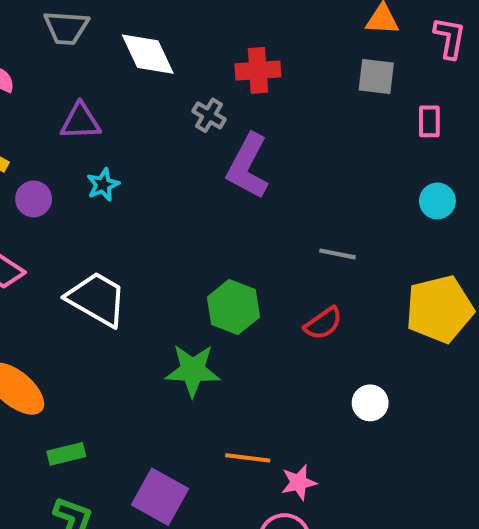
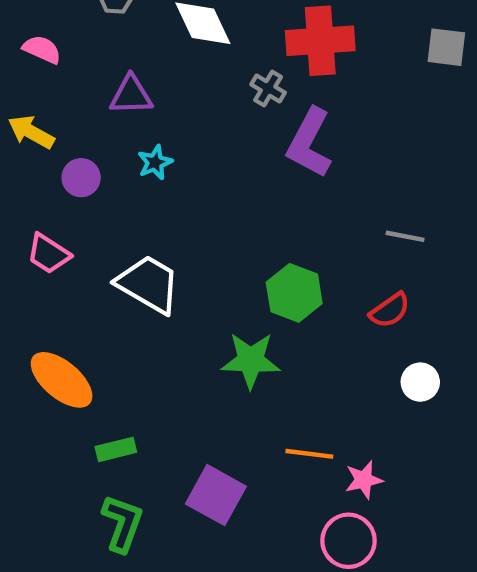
red cross: (258, 70) -> (320, 41), size x1.4
white circle: (370, 403) -> (420, 382), moved

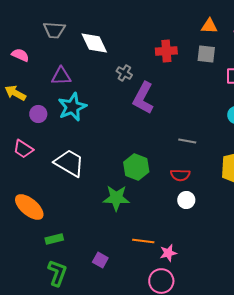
red cross: (320, 41) -> (166, 51), moved, size x0.7
cyan star: (155, 162) -> (72, 107), size x1.8
red semicircle: (390, 310) -> (180, 175), turned 36
white circle: (420, 382) -> (186, 200), moved
purple square: (216, 495) -> (100, 260), size x0.6

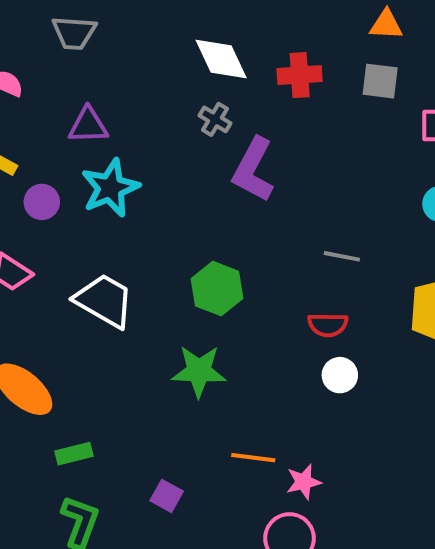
white diamond: (94, 43) -> (221, 59), moved
green hexagon: (136, 167) -> (217, 289), moved

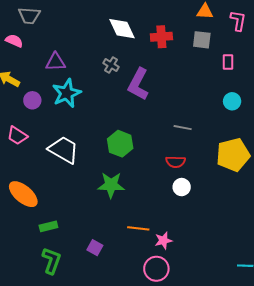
gray trapezoid: (74, 33) -> (29, 16), moved
gray cross: (215, 119) -> (111, 65), moved

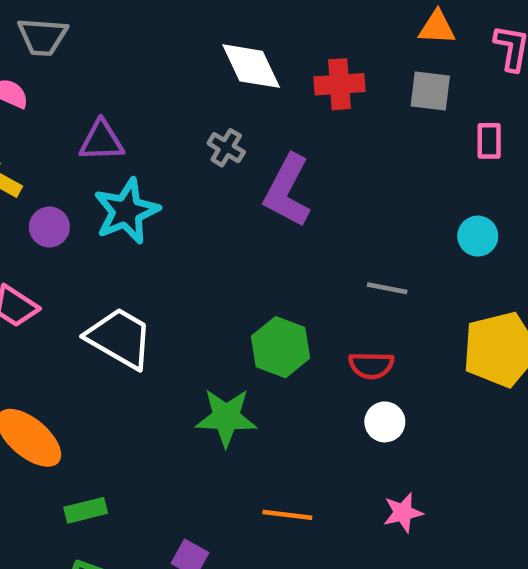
cyan circle: (232, 101) -> (478, 236), moved
green hexagon: (120, 144) -> (281, 347), moved
pink star: (163, 241) -> (403, 513), moved

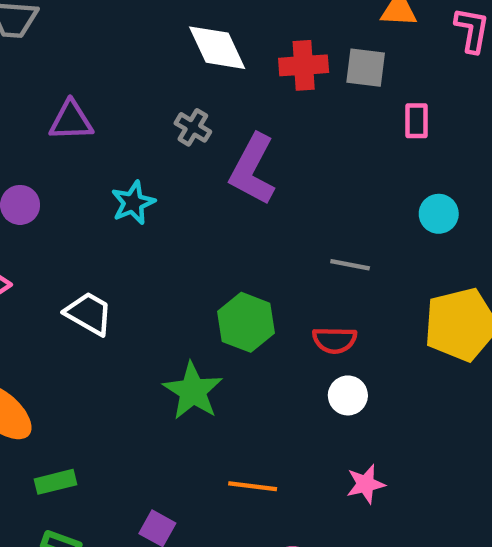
gray square: (430, 91) -> (366, 68), moved
pink rectangle: (489, 141) -> (417, 121), moved
cyan star: (126, 211) -> (133, 203), moved, size x0.7
white trapezoid: (120, 338) -> (89, 313), size x0.7
green star: (226, 417) -> (193, 391), turned 30

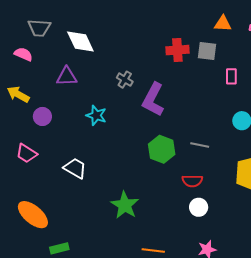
white diamond: (217, 48) -> (80, 42), moved
cyan star: (133, 203) -> (96, 115), turned -30
green hexagon: (246, 322) -> (162, 149), moved

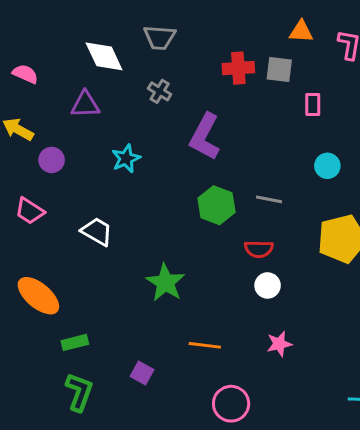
gray trapezoid: (39, 28) -> (160, 37), moved
gray cross: (125, 80) -> (160, 91), moved
cyan star: (96, 115) -> (126, 159), turned 30

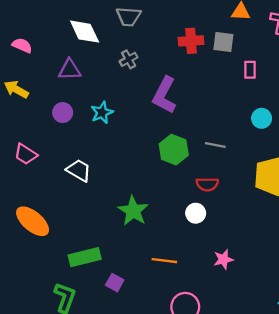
gray cross: (160, 91) -> (129, 59), turned 30
purple circle: (52, 160) -> (63, 113), moved
white circle: (268, 285) -> (196, 213), moved
green rectangle: (75, 342) -> (85, 257), moved, size x1.5

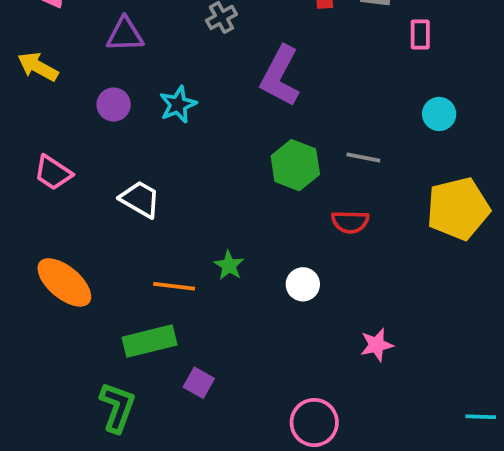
green star: (133, 211) -> (229, 265), size x0.6
white circle: (196, 213) -> (303, 284), moved
orange line: (164, 261) -> (174, 286), moved

